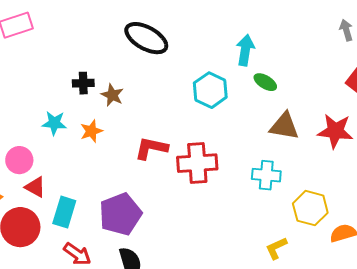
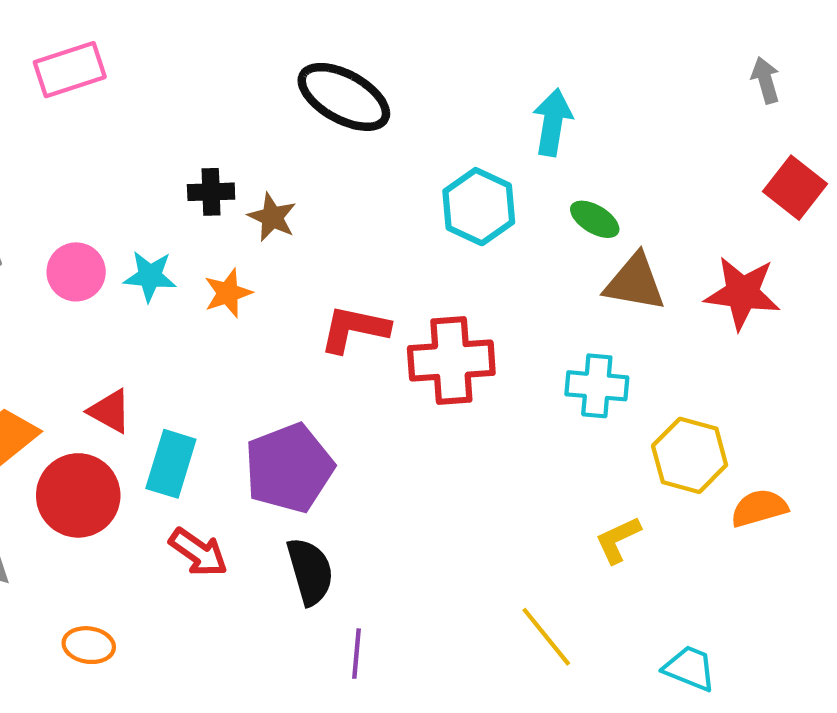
green ellipse: (265, 82) -> (595, 219), moved
pink circle: (19, 160) -> (76, 272), moved

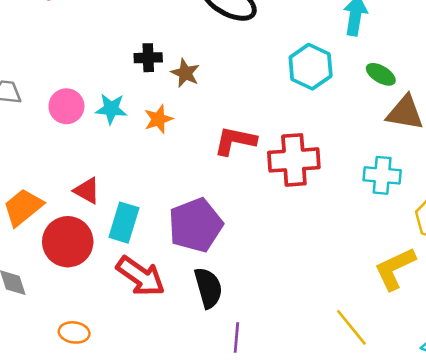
yellow L-shape: (618, 540) -> (395, 269), size x1.5
red arrow: (198, 552) -> (141, 276), size x1.4

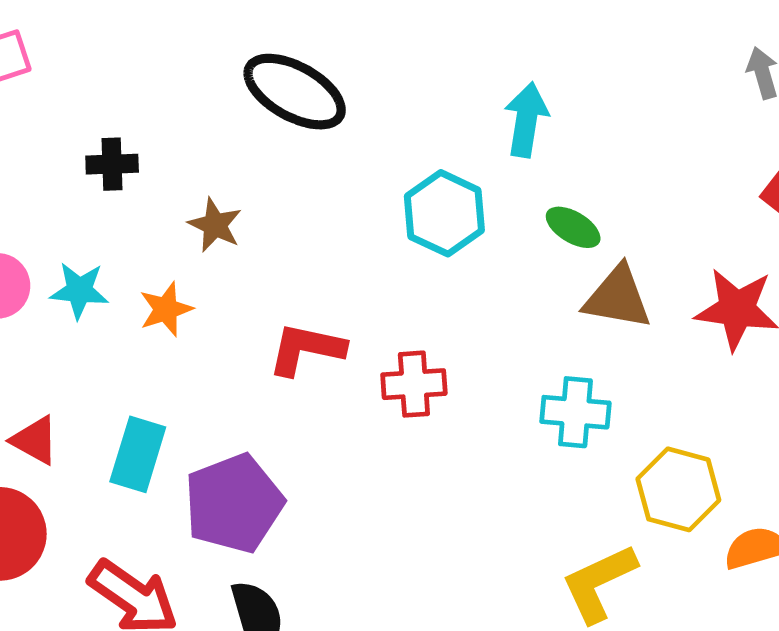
black cross: (148, 58) -> (112, 164), moved
red cross: (294, 160) -> (414, 384), size x0.7
cyan rectangle: (124, 223) -> (138, 454), moved

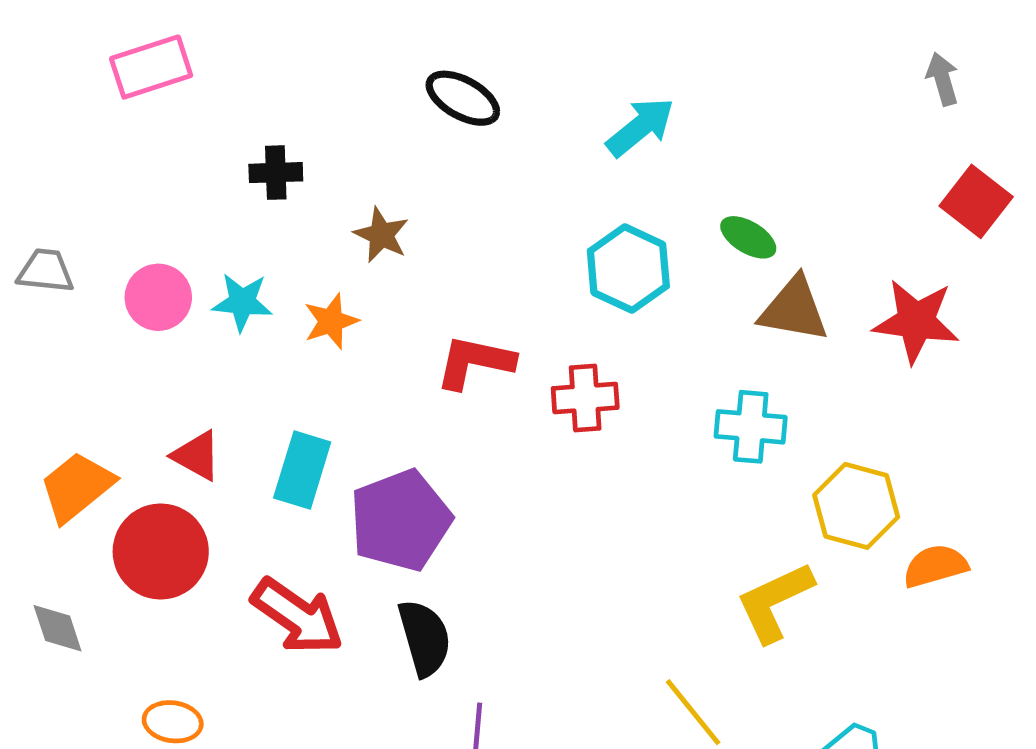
black ellipse: (295, 92) -> (463, 98), size x0.7
cyan arrow: (526, 120) -> (640, 127), moved, turned 42
cyan hexagon: (444, 213) -> (628, 268), moved

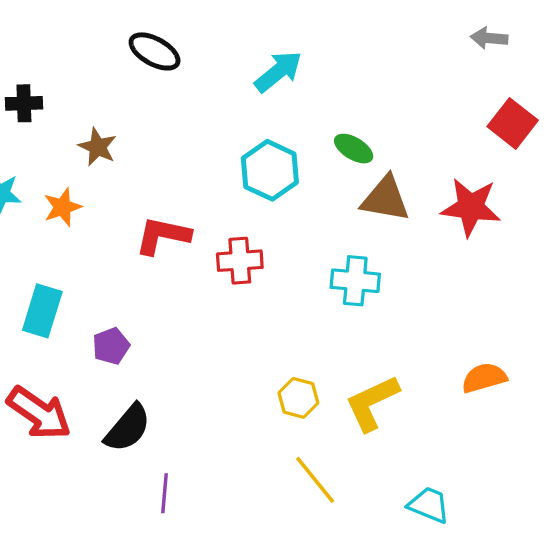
gray arrow: (943, 79) -> (489, 38), turned -69
yellow hexagon: (856, 506) -> (298, 398), moved, size x0.7
purple pentagon: (401, 520) -> (111, 346), size x0.5
black semicircle: (424, 638) -> (128, 428), turned 56

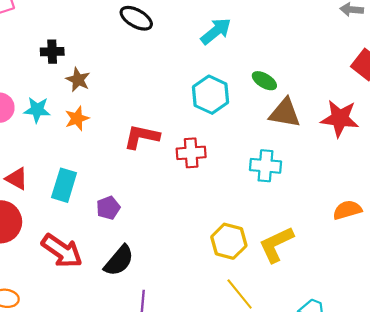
brown star: (98, 147) -> (78, 80), moved
orange semicircle: (484, 378) -> (347, 210), moved
yellow hexagon: (298, 398) -> (229, 241), size x1.4

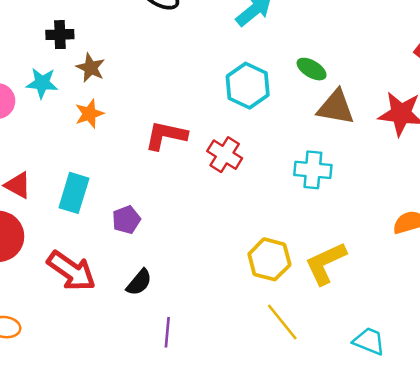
cyan star: (37, 110) -> (42, 83), moved
red cross: (191, 153) -> (225, 155), turned 36
black semicircle: (119, 261) -> (139, 282), size x0.7

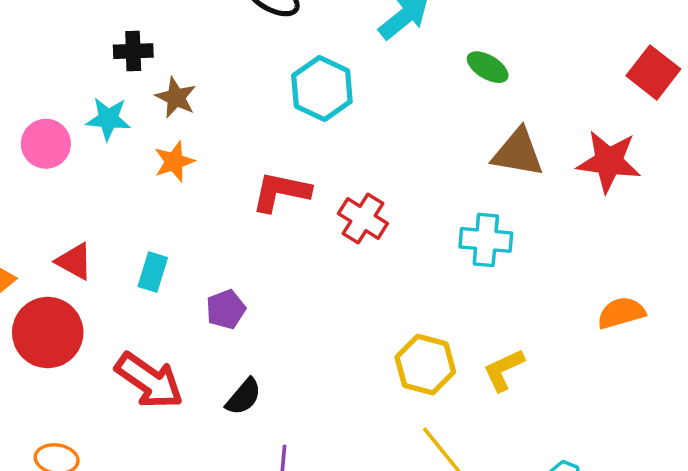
green ellipse: (312, 69) -> (488, 67), moved
cyan hexagon: (248, 86) -> (322, 88), moved
cyan rectangle: (74, 193) -> (153, 272), size x0.7
yellow L-shape: (326, 263) -> (504, 370), size x0.7

